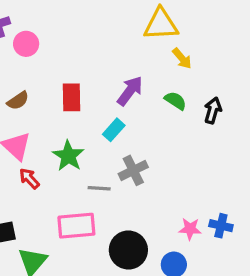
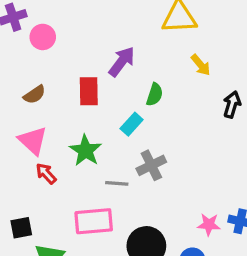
yellow arrow: (182, 58) -> (201, 65), moved
purple arrow: (130, 91) -> (122, 62), moved
green semicircle: (175, 101) -> (155, 95), moved, turned 75

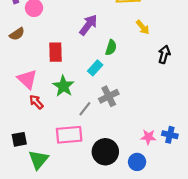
red rectangle: (89, 91) -> (55, 52), moved
brown semicircle: (34, 95) -> (17, 34), moved
gray line: (117, 183) -> (85, 109), turned -56

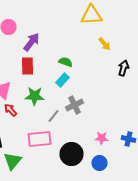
purple arrow: (88, 25) -> (32, 42), moved
green semicircle: (111, 48) -> (66, 62), moved, turned -88
green star: (63, 86) -> (34, 96), turned -30
pink star: (148, 137) -> (102, 138), moved

